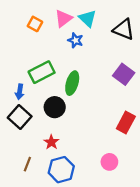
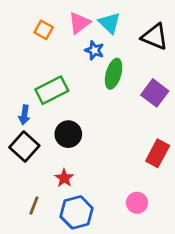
green ellipse: (72, 83) -> (114, 74), moved

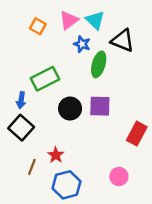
black triangle: (155, 37) -> (123, 41), moved
purple square: (155, 93) -> (100, 106), moved, turned -35
black circle: (68, 134) -> (70, 109), moved
brown line: (34, 206) -> (32, 167), moved

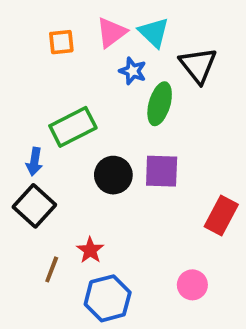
orange square: (38, 26) -> (61, 42), turned -35
black triangle: (123, 41) -> (198, 65), turned 30

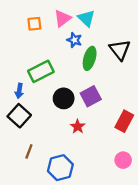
black triangle: (198, 65) -> (120, 50), moved
purple square: (162, 171) -> (91, 96), turned -30
red star: (90, 250) -> (78, 127), moved
pink circle: (192, 285) -> (123, 160), moved

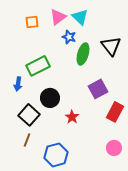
purple square: (91, 96) -> (98, 89), moved
black circle: (64, 98) -> (50, 98), moved
black square: (19, 116) -> (29, 115), moved

